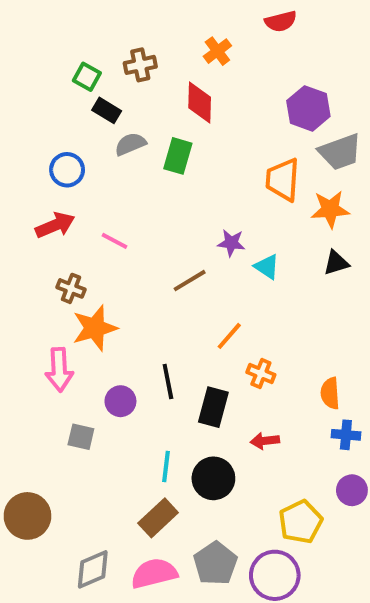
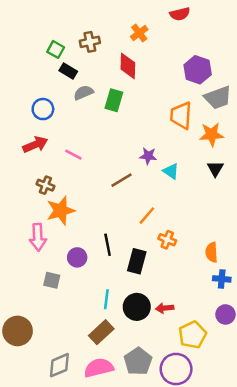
black triangle: (336, 263) -> (215, 169), turned -42
red arrow: (265, 441) -> (165, 308), moved

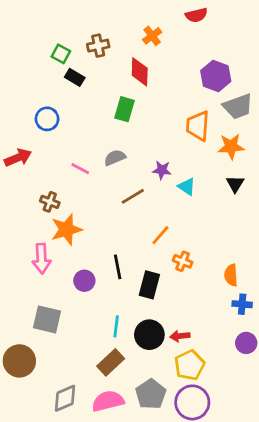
gray semicircle: (83, 93) -> (115, 158), moved
red arrow: (35, 145) -> (18, 158), moved
gray square: (52, 280) -> (47, 319), moved, size x1.5
yellow pentagon: (193, 335) -> (190, 365), moved

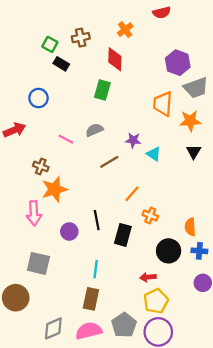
black circle: (149, 335) -> (169, 251), moved
brown rectangle: (111, 362) -> (91, 299), turned -35

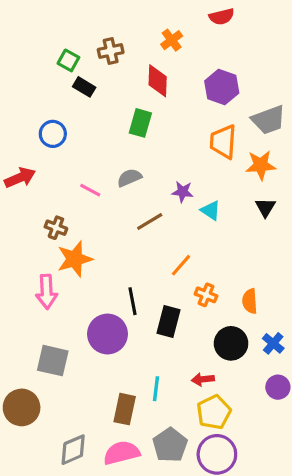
purple hexagon: (178, 63) -> (222, 87), moved
orange semicircle: (190, 227) -> (250, 301), moved
purple circle: (69, 231) -> (108, 334), moved, size x1.6
blue cross: (199, 251) -> (273, 343), turned 35
cyan line: (96, 269) -> (156, 389), moved

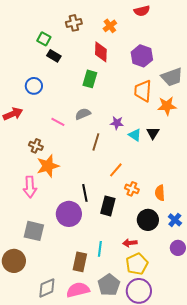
brown cross: (111, 51) -> (74, 23), moved
black triangle: (265, 207) -> (153, 133), moved
brown line: (150, 221) -> (96, 142), turned -42

